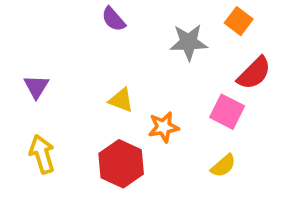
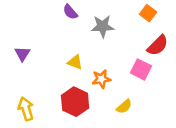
gray star: (189, 42) -> (103, 26), moved
yellow arrow: (42, 154) -> (26, 109), moved
yellow semicircle: (223, 166) -> (124, 107), moved

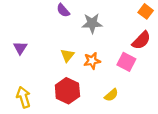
orange square: (148, 13) -> (146, 11), moved
yellow triangle: (75, 62) -> (67, 55), turned 48
orange star: (101, 79) -> (92, 61), moved

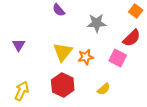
gray star: (92, 23) -> (97, 23), moved
yellow triangle: (67, 55) -> (63, 52), size x1.5
yellow arrow: (23, 97) -> (22, 91), turned 42

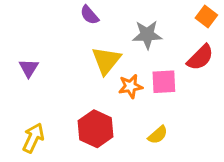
yellow triangle: (63, 52) -> (106, 61), moved
pink square: (118, 58) -> (164, 82), moved, turned -30

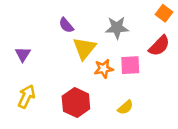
purple semicircle: (89, 15) -> (66, 25), moved
yellow arrow: (33, 138) -> (26, 96), moved

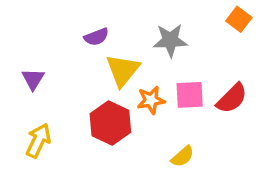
purple semicircle: (66, 25) -> (96, 37), turned -70
red semicircle: (159, 46) -> (232, 98), moved
red hexagon: (76, 103) -> (110, 123), moved

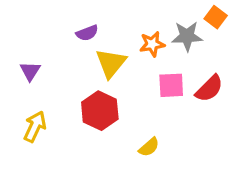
gray star: (170, 40) -> (187, 36), moved
orange star: (151, 100) -> (152, 44), moved
yellow semicircle: (183, 156) -> (149, 147), moved

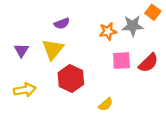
yellow triangle: (111, 63) -> (53, 49), moved
yellow arrow: (35, 127) -> (25, 90), turned 55

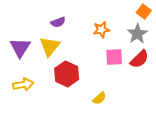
gray star: (133, 26) -> (137, 34), moved, turned -30
purple triangle: (21, 50) -> (20, 48), size x1.5

